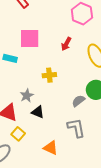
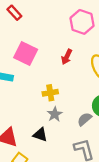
pink square: (30, 39) -> (26, 53), turned 30
gray star: (27, 96) -> (55, 114), moved

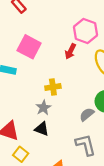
pink hexagon: (82, 22) -> (86, 31), moved
gray star: (55, 114) -> (43, 108), moved

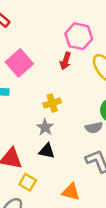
pink square: (29, 47) -> (19, 63), turned 30
gray semicircle: (87, 114) -> (94, 128), turned -144

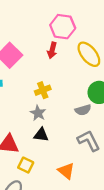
orange triangle: (71, 192) -> (66, 171), turned 30

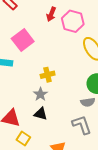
red arrow: (52, 50) -> (51, 14), moved
gray semicircle: (83, 110) -> (88, 102), moved

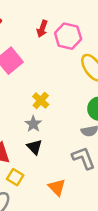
yellow cross: (48, 75) -> (41, 101), turned -32
black triangle: (41, 114) -> (34, 147), turned 32

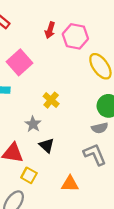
gray star: (33, 124) -> (33, 124), moved
orange triangle: (57, 187) -> (70, 184), turned -42

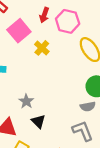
pink square: (19, 62) -> (19, 31), moved
yellow cross: (51, 100) -> (42, 48), moved

